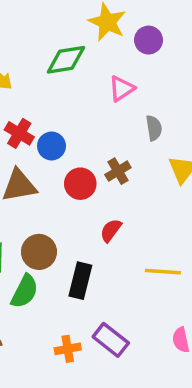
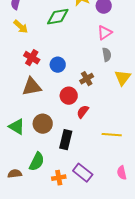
pink triangle: (122, 89) -> (105, 33), moved
blue circle: (52, 146) -> (58, 65), moved
red circle: (80, 184) -> (69, 96), moved
green semicircle: (25, 291) -> (37, 162), moved

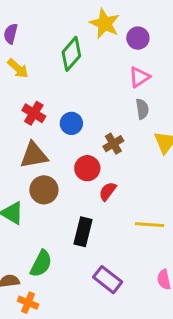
green diamond: (58, 17) -> (71, 54), turned -40
brown circle: (43, 124) -> (44, 190), moved
orange cross: (59, 178) -> (28, 303), moved, turned 32

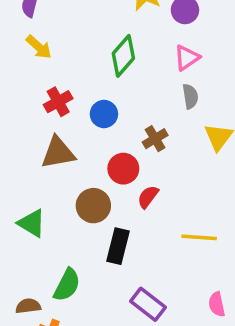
green diamond: (71, 54) -> (123, 56), moved
red cross: (34, 113) -> (58, 102), turned 30
brown circle: (44, 190) -> (93, 206), moved

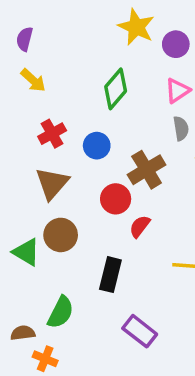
brown cross: (155, 139) -> (147, 170), size x1.5
brown triangle: (58, 153) -> (52, 183), turned -39
brown circle: (93, 206) -> (61, 235), moved

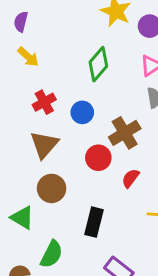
red semicircle: (140, 226) -> (131, 178), moved
green triangle: (26, 252) -> (22, 218), moved

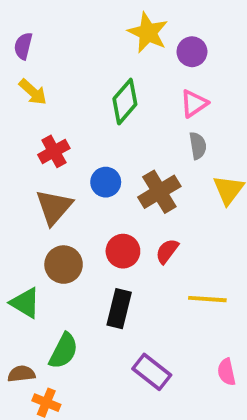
blue circle: (82, 112) -> (106, 182), moved
red circle: (98, 158) -> (123, 251), moved

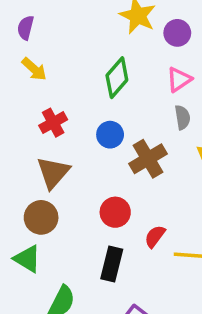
blue circle: (106, 182) -> (110, 135), moved
red semicircle: (167, 251) -> (155, 236), moved
brown circle: (64, 265) -> (41, 217), moved

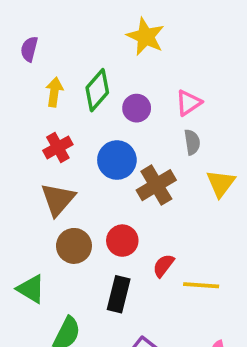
purple circle: (177, 33) -> (137, 108), moved
yellow arrow: (34, 69) -> (54, 92), moved, turned -124
green diamond: (117, 78) -> (97, 90), moved
blue circle: (110, 135) -> (117, 160), size x1.4
brown circle: (41, 217) -> (74, 246), moved

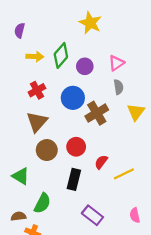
yellow arrow: (54, 92) -> (35, 57), turned 84
yellow line: (201, 285) -> (124, 174), turned -30

